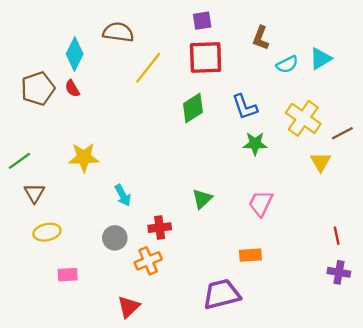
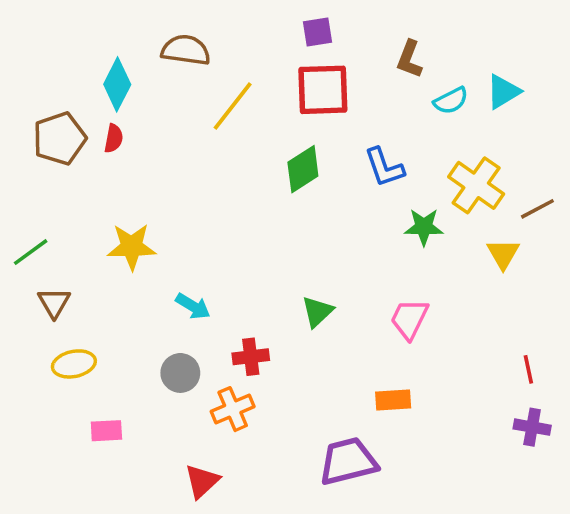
red semicircle: (72, 88) -> (114, 138), turned -138
green star: (255, 144) -> (424, 227), moved
cyan arrow: (123, 195) -> (193, 306), turned -30

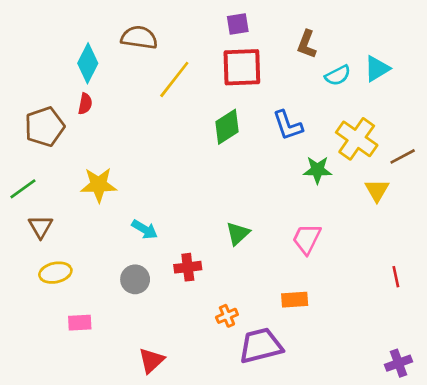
brown pentagon: (59, 138) -> (45, 127), moved
orange cross: (233, 409) -> (227, 316), moved, size x0.7
purple cross: (532, 427) -> (399, 363), moved, turned -30

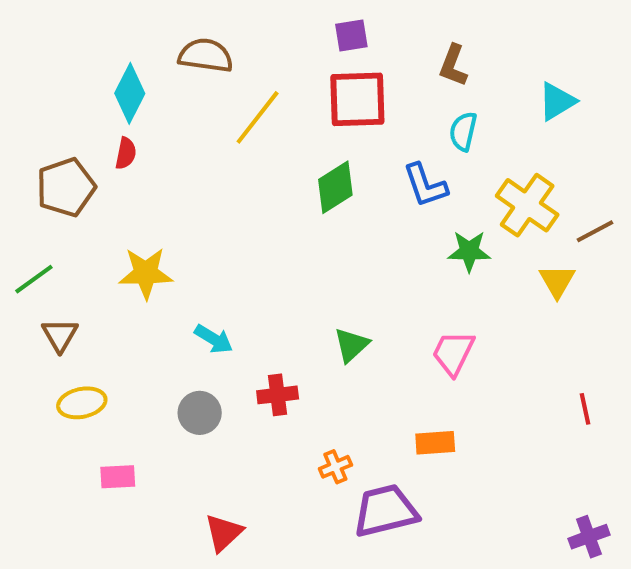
cyan semicircle: (338, 75) -> (463, 131), moved, turned 130

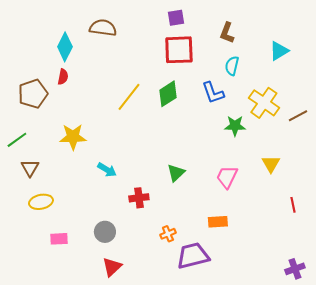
yellow line: (258, 117) -> (129, 97), moved
yellow triangle: (557, 281) -> (271, 164), moved
gray circle: (200, 413) -> (105, 232), moved

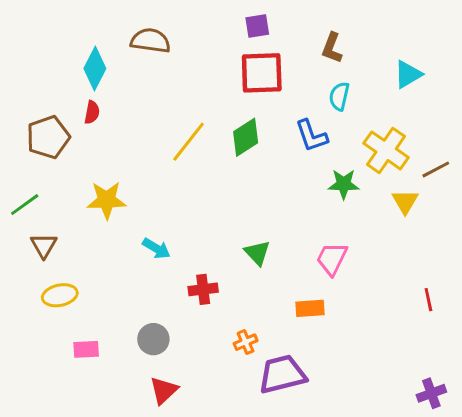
yellow triangle: (271, 164) -> (405, 202), moved
green triangle: (176, 173) -> (257, 253), turned -30
orange rectangle: (218, 222) -> (310, 308), moved

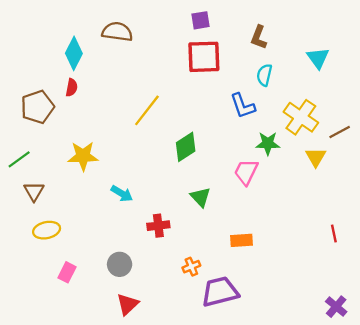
cyan triangle: (408, 74) -> (318, 58), turned -35
green diamond: (246, 137) -> (186, 147), moved
pink trapezoid: (332, 259) -> (246, 172), moved
pink rectangle: (86, 349) -> (67, 272), turned -60
purple cross: (431, 393) -> (336, 307), turned -30

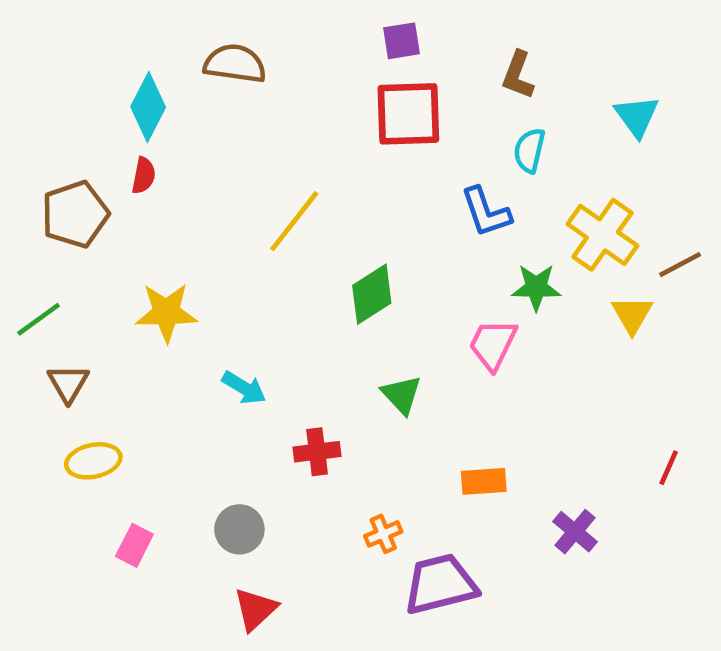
red line: (334, 234) -> (669, 468), turned 36
purple cross: (336, 307) -> (575, 532), moved

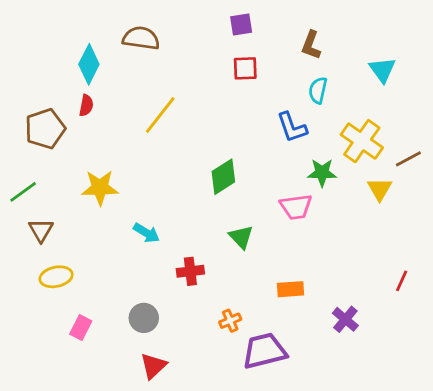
red square: (408, 114) -> (245, 68), size x0.6
yellow line: (294, 221) -> (160, 115), moved
pink trapezoid: (493, 344) -> (296, 207), turned -124

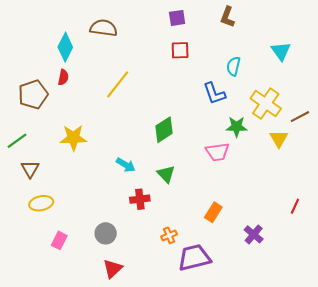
brown L-shape: (311, 45) -> (227, 17), moved
cyan arrow: (147, 233) -> (126, 165), moved
green triangle: (241, 237) -> (166, 174), moved
orange rectangle: (290, 289) -> (213, 212), turned -54

